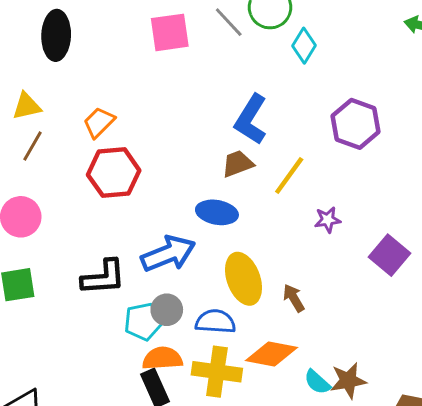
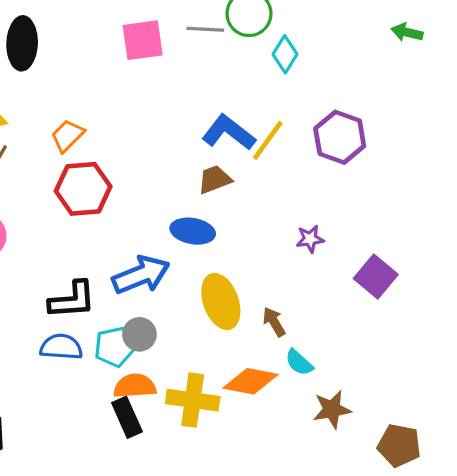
gray line: (229, 22) -> (205, 29), turned -44
blue L-shape: (251, 119) -> (229, 133), turned 96
yellow line: (289, 176) -> (268, 140), moved
blue semicircle: (215, 322) -> (61, 347), moved
cyan semicircle: (317, 382) -> (299, 363), moved

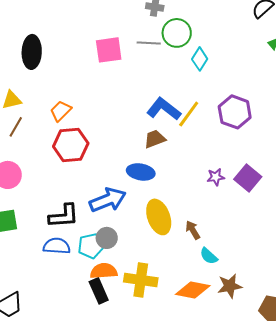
purple square: (376, 276) -> (248, 178), moved
orange diamond: (251, 381) -> (193, 290), moved

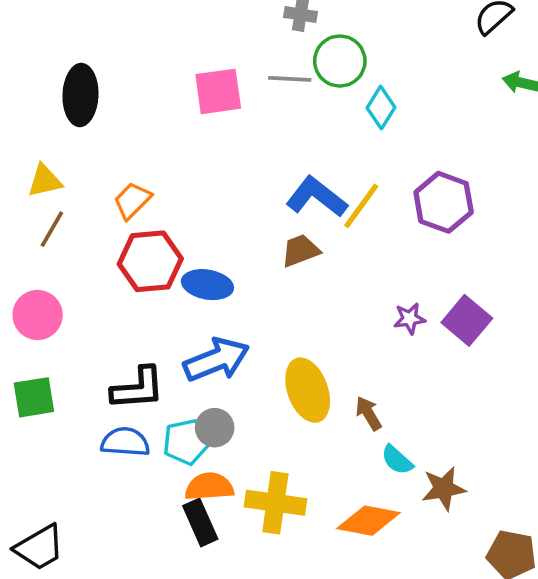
blue ellipse: (141, 172) -> (207, 285), moved
brown star: (230, 286) -> (444, 488), moved

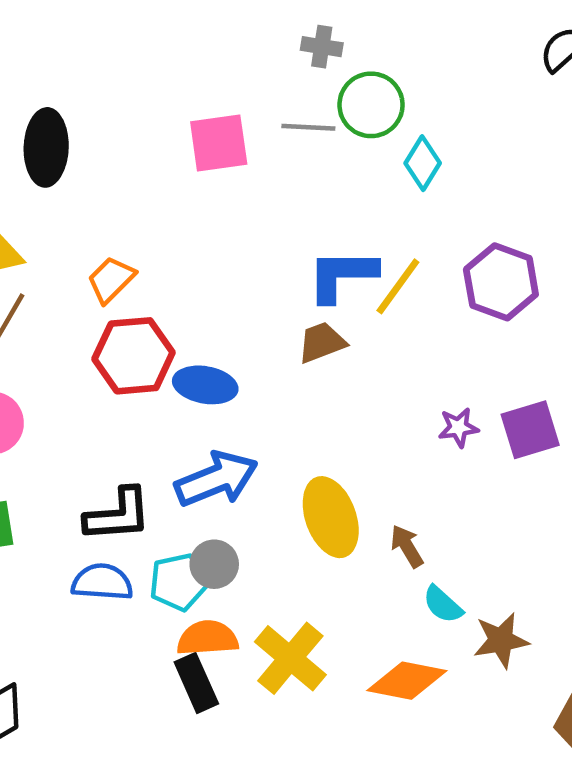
blue L-shape: (317, 197) -> (342, 275), turned -38
purple square: (467, 320) -> (530, 430), turned 33
yellow cross: (275, 503) -> (290, 658), turned 32

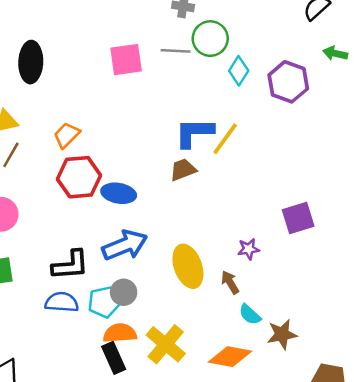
purple hexagon: (501, 282) -> (288, 82), moved
purple star: (458, 428) -> (249, 249), moved

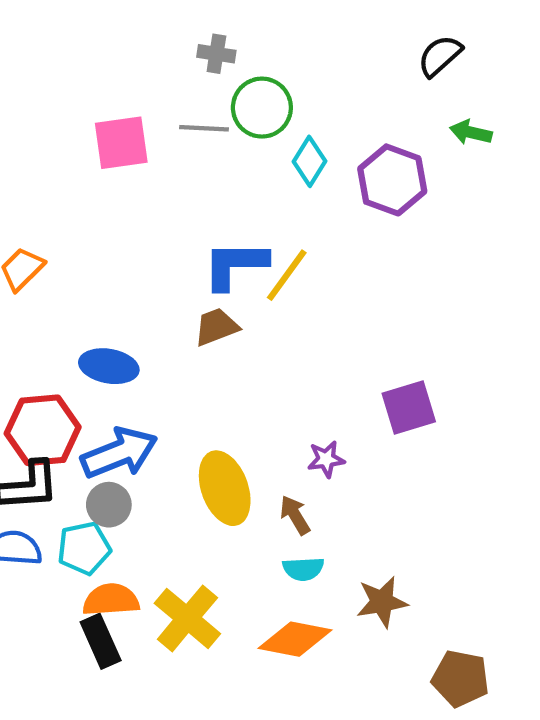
red hexagon: (79, 177) -> (43, 430), moved
gray circle: (124, 292) -> (109, 505), moved
cyan semicircle: (250, 315) -> (303, 569), moved, turned -45

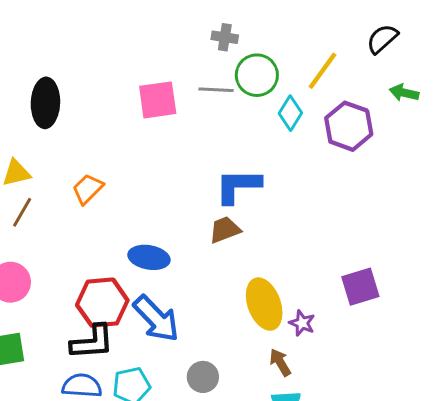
yellow line: (287, 275) -> (322, 71), moved
blue arrow: (119, 453) -> (156, 319), turned 68
purple star: (326, 459) -> (302, 323), turned 30
yellow ellipse: (225, 488) -> (264, 304), moved
gray circle: (109, 505) -> (203, 377), moved

